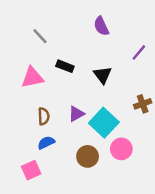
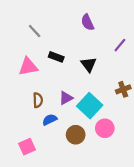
blue semicircle: (46, 143) -> (50, 120), moved

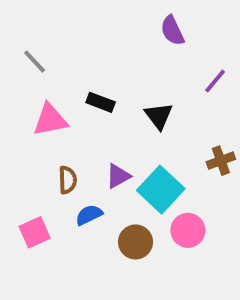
purple semicircle: (88, 22) -> (172, 31), moved
gray line: (35, 31) -> (35, 62), moved
pink square: (27, 147) -> (35, 232), moved

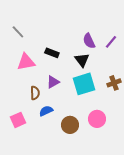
purple semicircle: (172, 31) -> (89, 41), moved
purple triangle: (118, 176) -> (53, 82), moved
cyan square: (161, 190) -> (84, 84), moved, turned 30

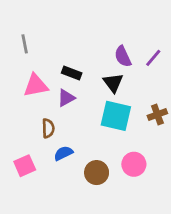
gray line: (18, 32) -> (25, 44), turned 32
purple triangle: (53, 82) -> (66, 98), moved
cyan square: (84, 84) -> (116, 116), turned 30

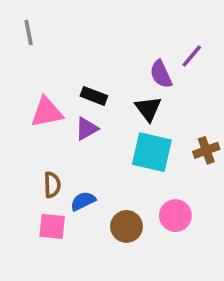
gray line: (25, 44) -> (29, 32), moved
purple line: (153, 58) -> (192, 56), moved
brown semicircle: (48, 128) -> (52, 185), moved
pink square: (25, 166) -> (52, 226), moved, turned 30

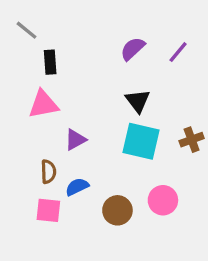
gray line: (29, 32) -> (27, 30), turned -40
purple semicircle: (161, 74) -> (133, 49), moved, turned 72
black rectangle: (94, 96) -> (50, 62), moved, turned 65
purple triangle: (87, 129) -> (75, 140), moved

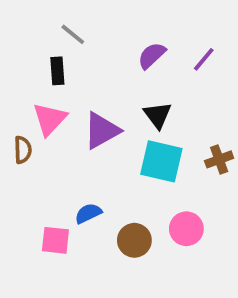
gray line: (27, 30) -> (73, 34), moved
pink triangle: (43, 104) -> (50, 119), turned -36
purple triangle: (75, 140) -> (102, 131), moved, size x1.5
brown semicircle: (48, 172) -> (23, 150), moved

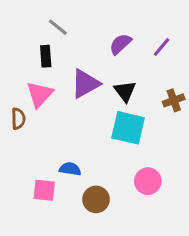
purple triangle: (102, 131) -> (85, 84), moved
brown cross: (219, 159) -> (174, 100), moved
blue semicircle: (88, 213) -> (70, 169), turned 35
brown circle: (134, 240) -> (96, 199), moved

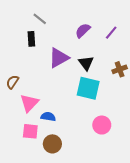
pink triangle: (40, 94) -> (29, 103), moved
brown semicircle: (18, 119) -> (12, 82), turned -144
brown circle: (96, 199) -> (52, 144), moved

